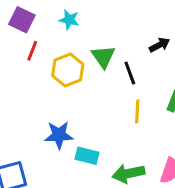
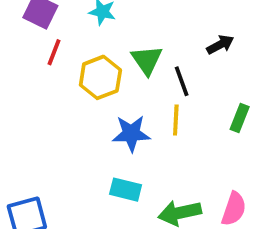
yellow line: (137, 111) -> (176, 120), moved
blue star: (59, 135) -> (131, 134), moved

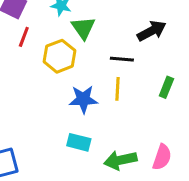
black arrow: (220, 45) -> (152, 31), size x1.4
green triangle: (147, 60) -> (83, 28), moved
black line: (182, 81) -> (122, 59), turned -65

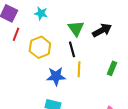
green triangle: (83, 28) -> (76, 28), moved
black line: (122, 59) -> (72, 49), moved, turned 70

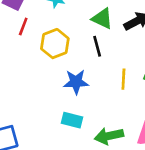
green triangle: (76, 28) -> (102, 19), turned -30
yellow line: (79, 69) -> (123, 79), moved

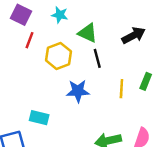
green triangle: (102, 19) -> (88, 33), moved
cyan rectangle: (72, 120) -> (39, 118), moved

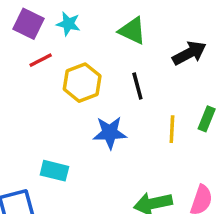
cyan star: (60, 15) -> (68, 24), moved
green triangle: (88, 33) -> (132, 31), moved
red line: (29, 40) -> (41, 60), turned 42

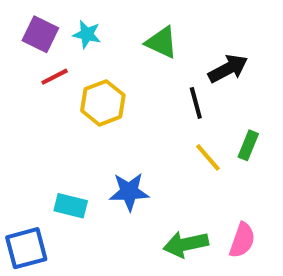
black line: (137, 86) -> (196, 103), moved
yellow line: (172, 129) -> (208, 157), turned -44
blue star: (110, 133) -> (129, 192), moved

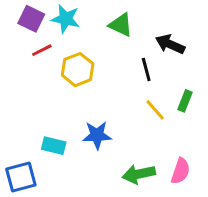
cyan star: (87, 34) -> (66, 19), size x1.4
black arrow: (228, 69) -> (170, 44), turned -128

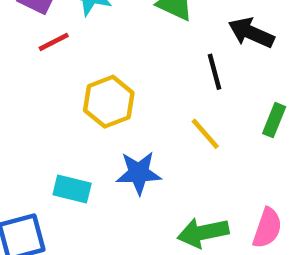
yellow hexagon: (78, 70) -> (109, 102), moved
yellow line: (155, 110) -> (205, 134), moved

